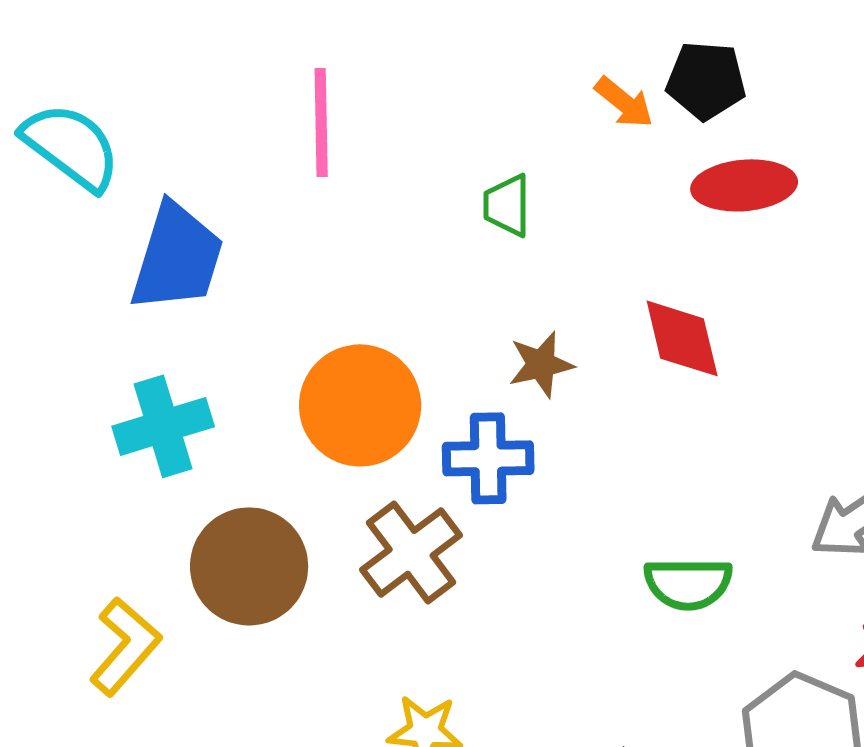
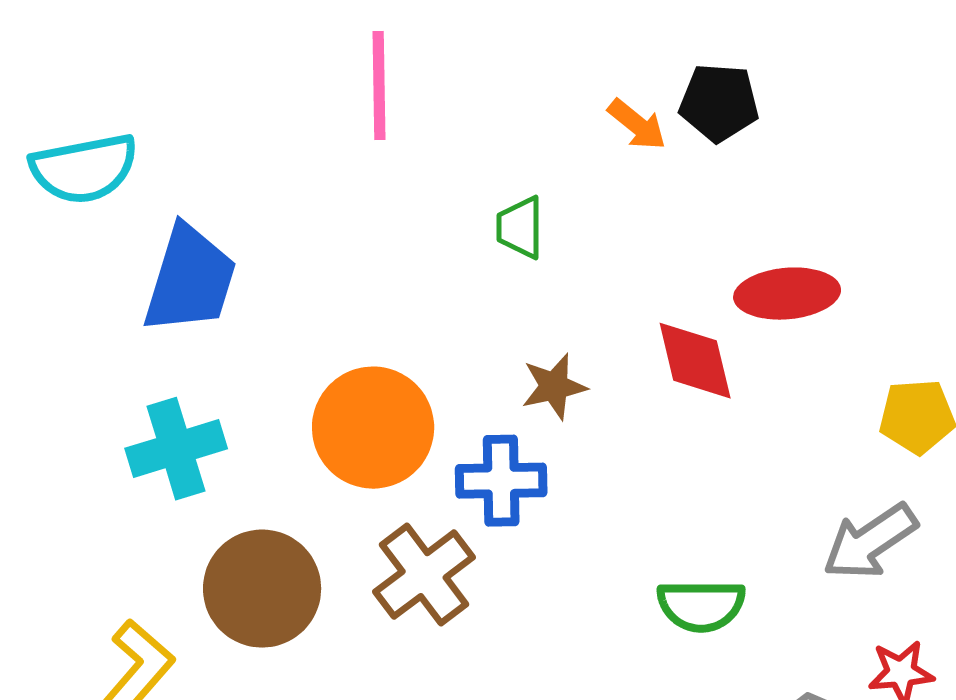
pink line: (321, 122) -> (379, 86), moved
cyan semicircle: (71, 146) -> (84, 169), turned 132
red ellipse: (744, 185) -> (787, 294), moved

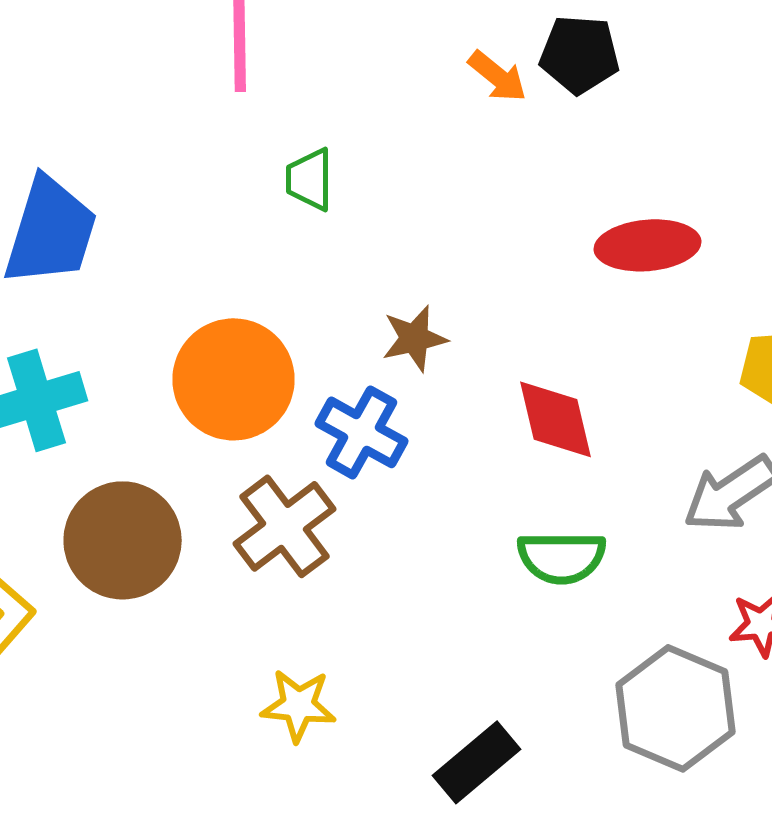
green trapezoid: (520, 228) -> (310, 179), moved
red diamond: (695, 361) -> (556, 419), moved
blue cross: (501, 481) -> (362, 432), turned 30

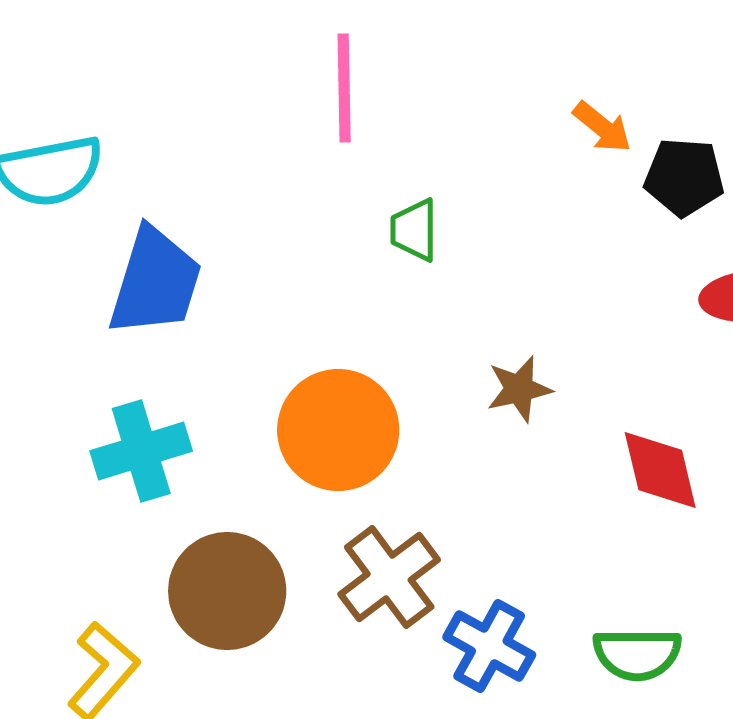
black pentagon: (580, 54) -> (684, 177), moved
blue cross: (362, 432) -> (489, 646), moved
green semicircle: (562, 557) -> (637, 654), moved

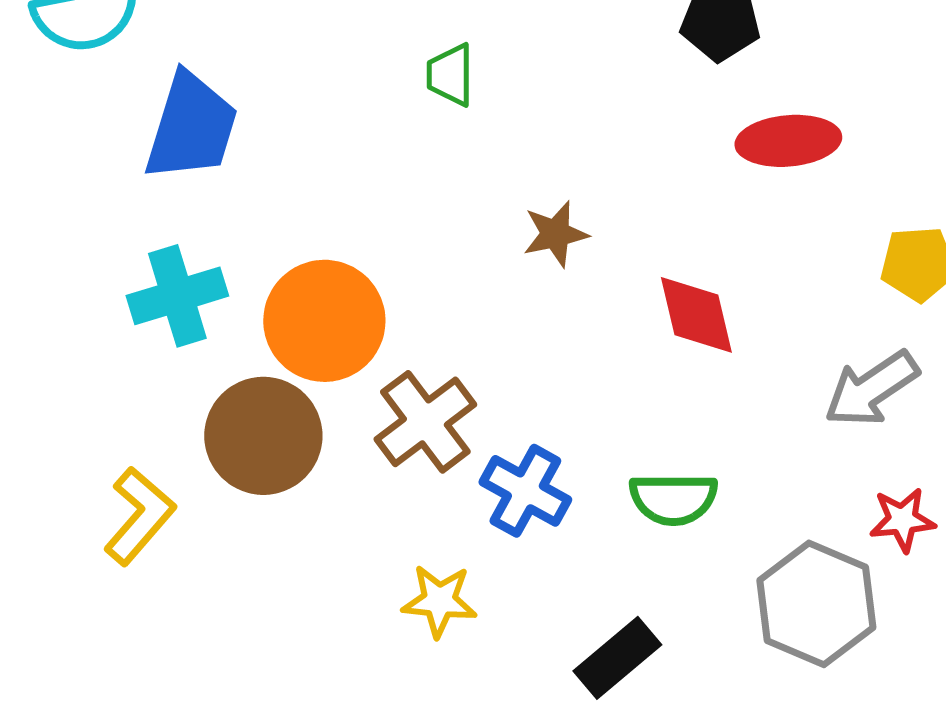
orange circle: (338, 430) -> (324, 321), moved

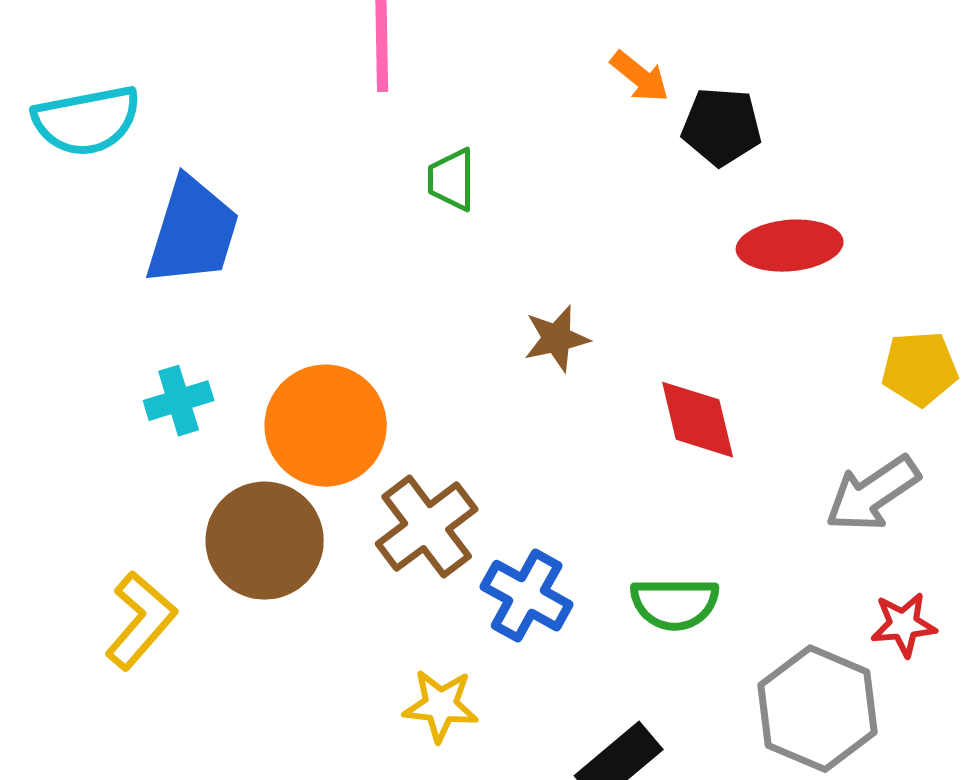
cyan cross: (177, 296) -> (179, 401), size x0.7

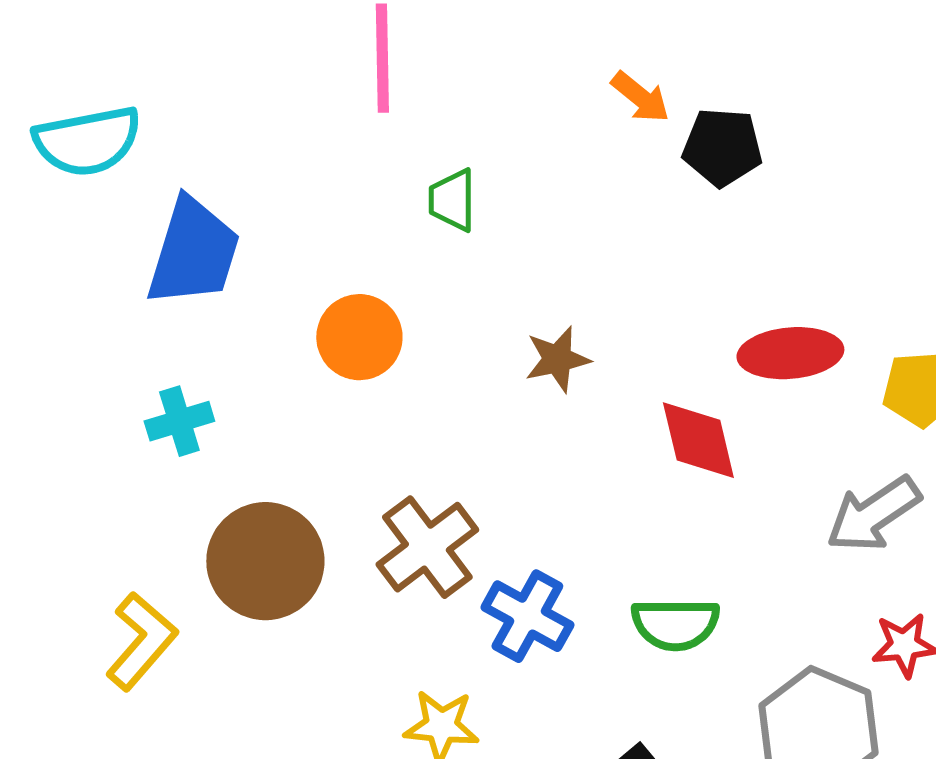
red ellipse: (790, 246) -> (790, 353), moved
orange circle: (326, 426) -> (359, 337), moved, size x0.7

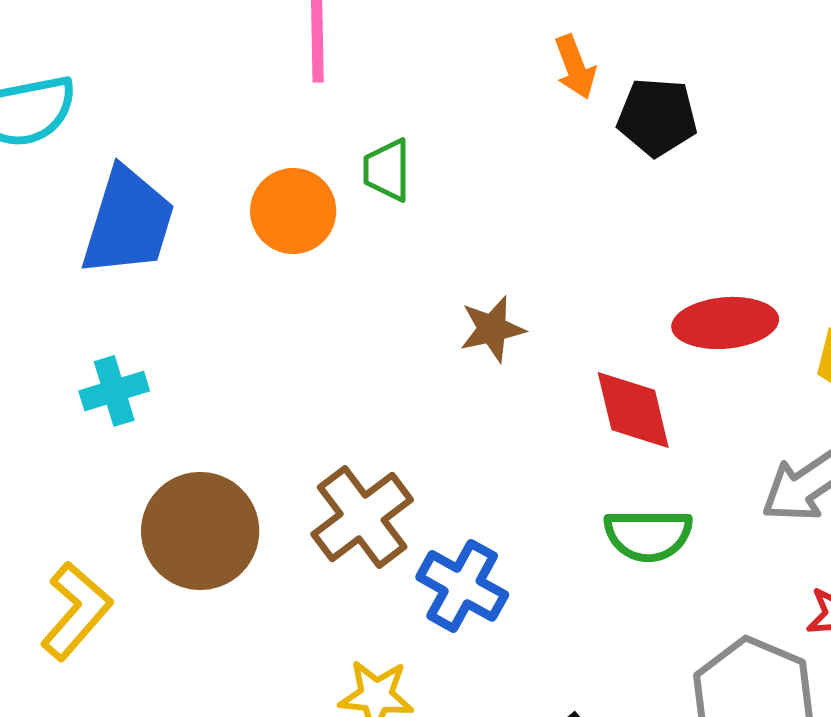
orange arrow: (640, 97) -> (575, 67), turned 30
orange circle: (359, 337) -> (293, 211), moved
green semicircle: (675, 624) -> (648, 535), moved

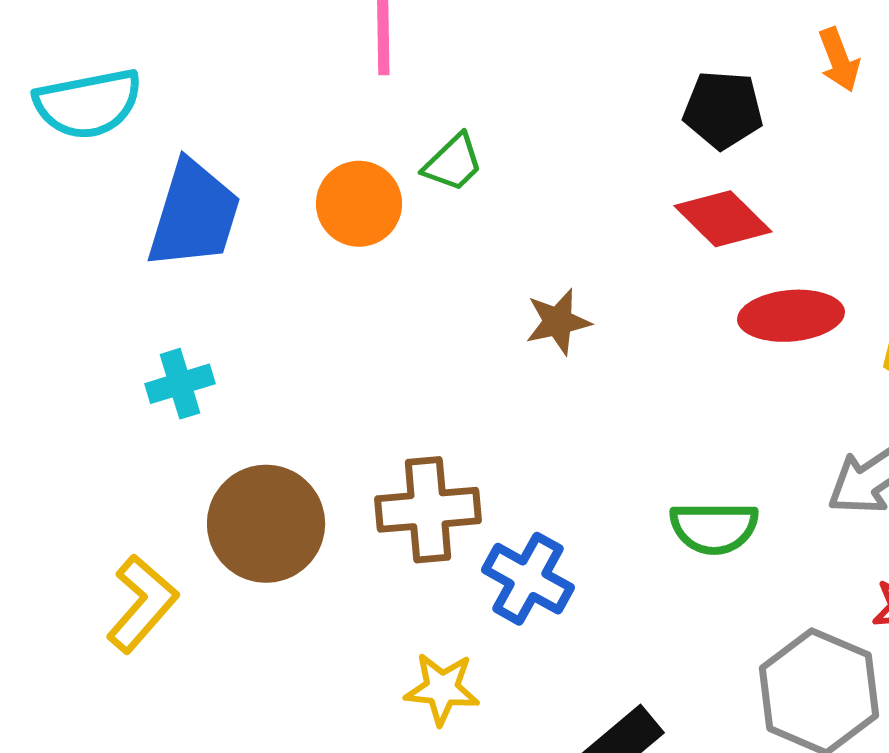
orange arrow: (575, 67) -> (839, 60), moved
green trapezoid: (387, 170) -> (453, 163), turned -134
red diamond: (633, 410) -> (723, 219), moved, turned -32
brown cross: (362, 517) -> (428, 510), turned 32

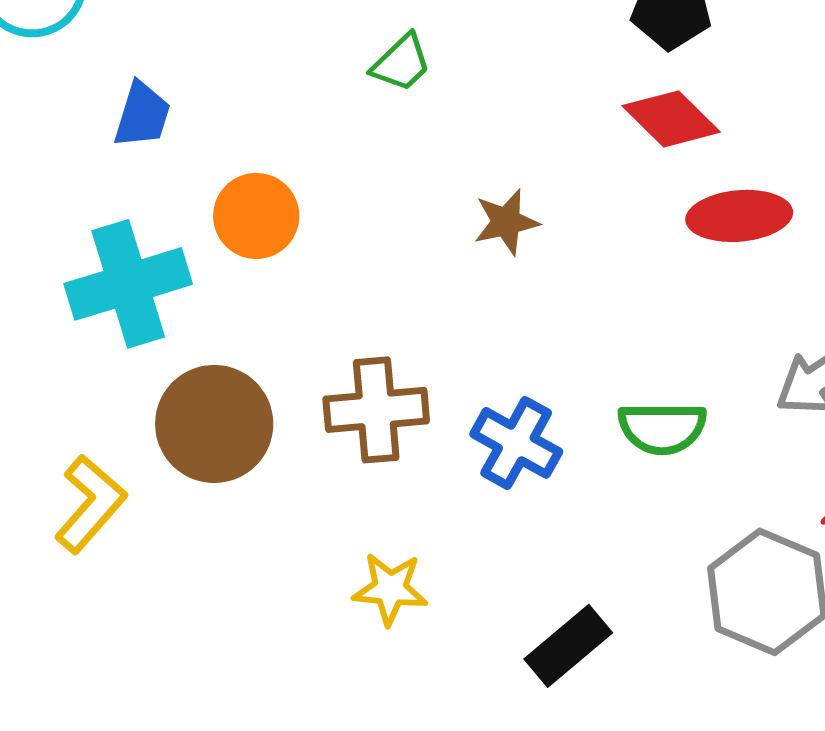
orange circle: (359, 204) -> (256, 216), moved
blue trapezoid: (194, 215) -> (142, 115), size x0.6
cyan cross: (180, 384) -> (128, 284), size x1.8
blue cross: (528, 579) -> (516, 443), moved

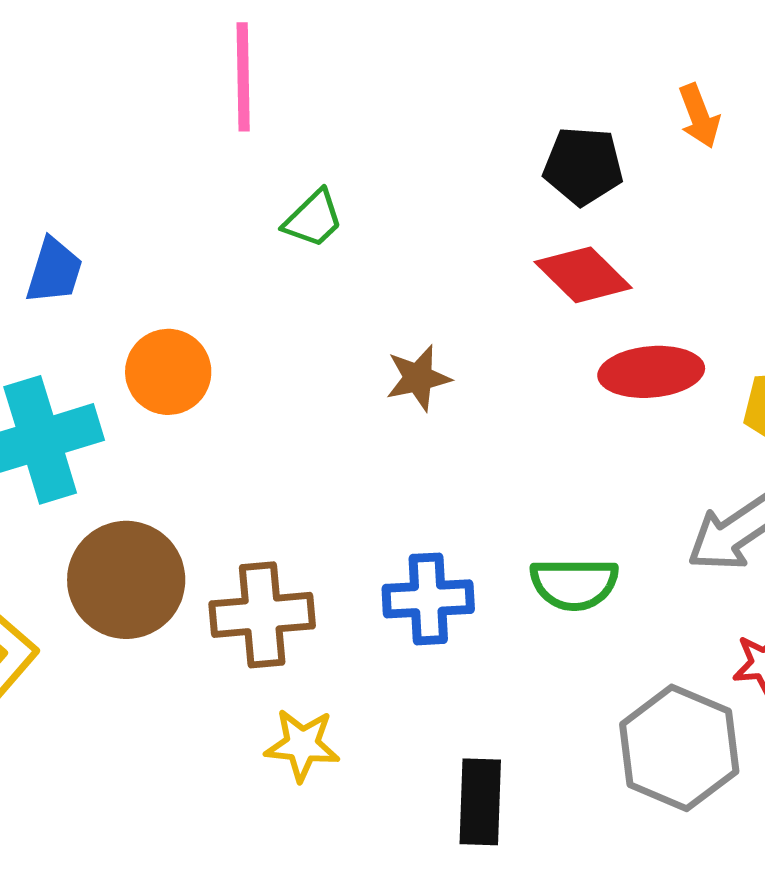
brown cross: (376, 410) -> (262, 615), moved
blue cross: (516, 443) -> (428, 599), turned -32
black rectangle: (568, 646) -> (480, 802), turned -48

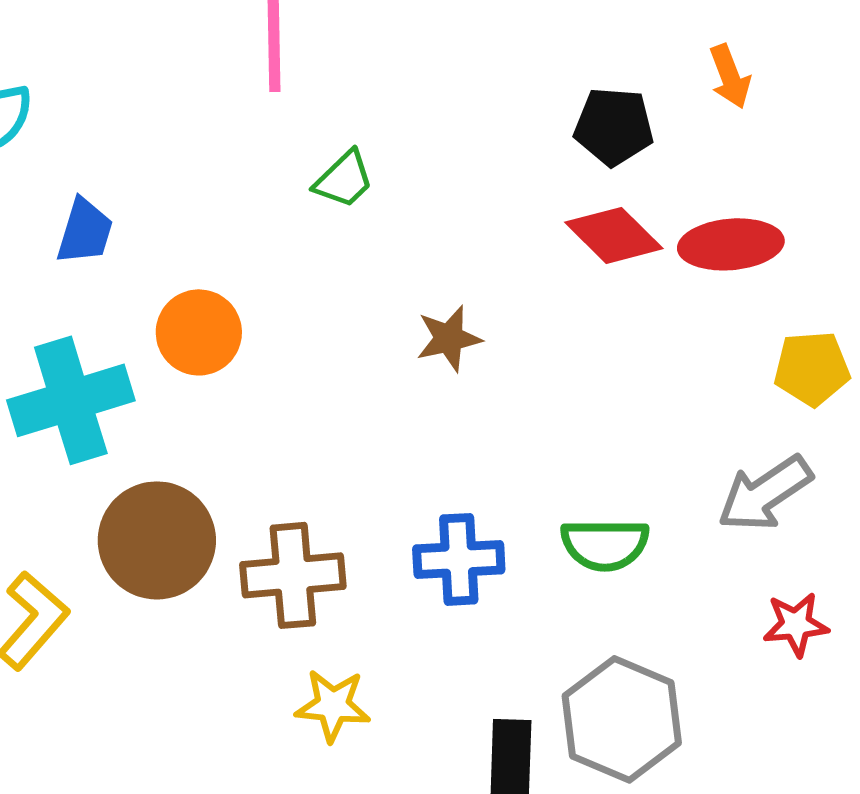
red ellipse: (651, 372) -> (731, 244), moved
gray hexagon: (679, 748) -> (622, 719), moved

